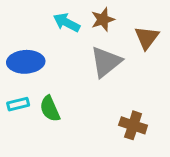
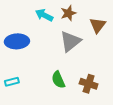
cyan rectangle: (18, 104) -> (12, 82), moved
green semicircle: (50, 109) -> (58, 80), moved

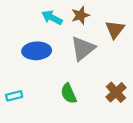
blue ellipse: (17, 41) -> (37, 51), moved
brown cross: (89, 84) -> (116, 92), moved, turned 30

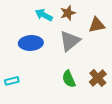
brown triangle: (115, 29) -> (97, 25), turned 42
green semicircle: (69, 93) -> (69, 79), moved

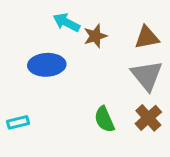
brown star: (68, 13) -> (95, 36), moved
gray triangle: (70, 41) -> (147, 75), moved, turned -30

